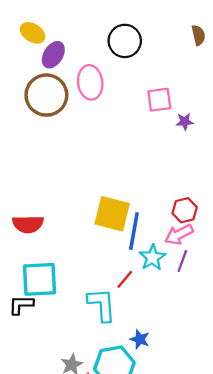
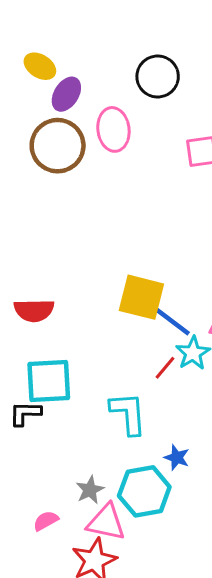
blue line: (134, 231) -> (169, 319), turned -63
red line: (125, 279) -> (165, 368), moved

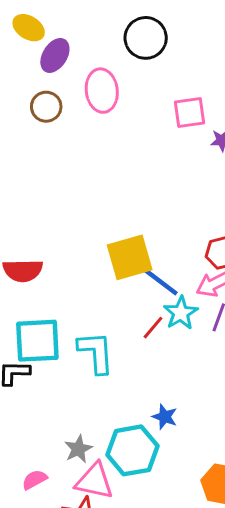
brown circle: (58, 146) -> (46, 107), size x0.6
yellow square: (141, 297) -> (130, 257), turned -30
cyan L-shape: (128, 413) -> (96, 352), moved

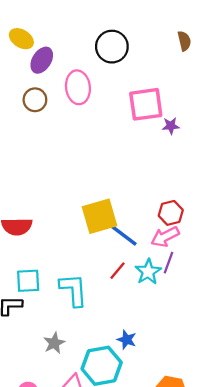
pink square: (190, 113) -> (146, 104), size x1.4
cyan star: (181, 313) -> (148, 272), moved
cyan square: (37, 341) -> (28, 281), size x0.7
gray star: (78, 449) -> (54, 343), moved

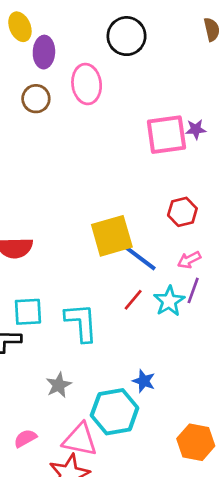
yellow ellipse: (21, 39) -> (20, 27), turned 35
purple ellipse: (42, 60) -> (44, 52), turned -30
pink square: (146, 104) -> (166, 135), moved
red hexagon: (171, 213) -> (182, 212), moved
pink arrow: (165, 237) -> (189, 260), size x0.7

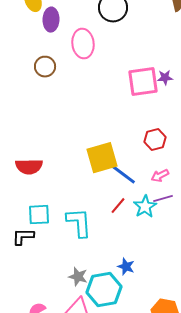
brown circle: (36, 99) -> (45, 67), moved
purple line: (193, 290) -> (163, 199), turned 54
gray star: (59, 385) -> (78, 277), moved, turned -30

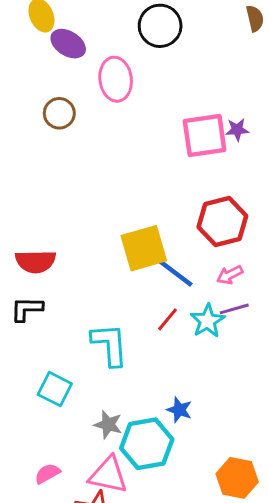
purple ellipse: (51, 20) -> (68, 44), turned -60
red hexagon: (155, 140) -> (222, 221), size x1.5
cyan square: (39, 215) -> (55, 389), moved, turned 30
black L-shape: (23, 237) -> (27, 309), moved

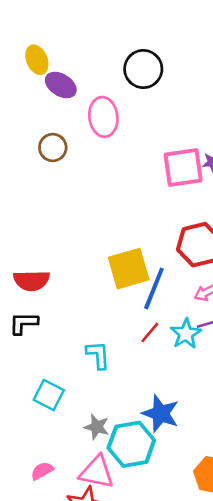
blue line: (172, 270) -> (154, 289), turned 75
cyan L-shape: (110, 345) -> (98, 355), size x0.7
blue star: (179, 410) -> (161, 414), size x1.6

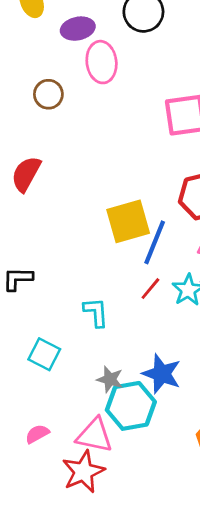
purple ellipse: (61, 85) -> (78, 29), moved, turned -44
red semicircle: (32, 281) -> (26, 174), moved, turned 120
gray star: (97, 427) -> (110, 379), moved

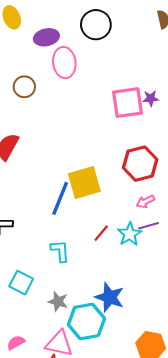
blue line: (155, 242) -> (60, 198), moved
gray star: (110, 379) -> (58, 302), moved

